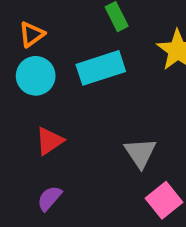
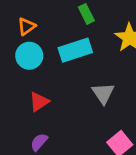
gray triangle: (140, 153) -> (103, 93), moved

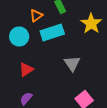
orange triangle: (26, 26) -> (36, 16), moved

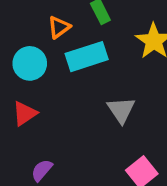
red triangle: (26, 70) -> (25, 113), moved

